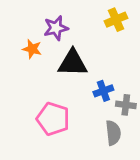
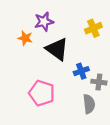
yellow cross: (116, 20) -> (93, 28), moved
black triangle: (73, 63) -> (57, 49), turned 35

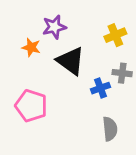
gray cross: (99, 82) -> (122, 73), moved
pink pentagon: (42, 93) -> (31, 106), moved

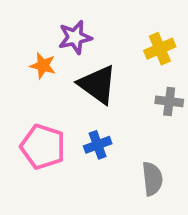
blue cross: (100, 88) -> (98, 145), moved

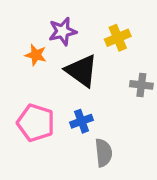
yellow cross: (160, 49) -> (118, 38), moved
gray semicircle: (152, 179) -> (104, 153), moved

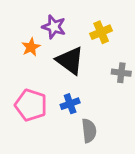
purple star: (63, 31) -> (54, 27), turned 30
orange star: (36, 55) -> (31, 47), turned 30

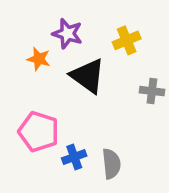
orange star: (31, 47) -> (39, 59), turned -30
blue cross: (70, 104) -> (74, 157), moved

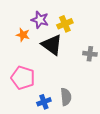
yellow cross: (127, 40) -> (65, 24), moved
blue cross: (74, 157) -> (44, 102), moved

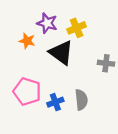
gray semicircle: (66, 97) -> (81, 100), moved
blue cross: (44, 102) -> (55, 102), moved

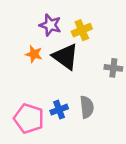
orange star: (27, 41) -> (34, 54), moved
pink pentagon: (27, 91) -> (29, 118), moved

